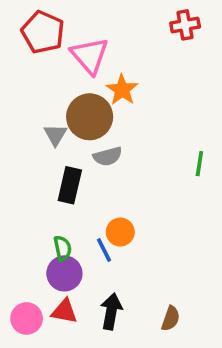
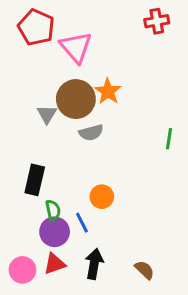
orange star: (122, 90) -> (108, 91), moved
black rectangle: (70, 185) -> (35, 180), moved
blue line: (104, 250) -> (82, 223), moved
red triangle: (64, 311) -> (55, 264), turned -30
brown semicircle: (171, 318) -> (145, 270), turned -65

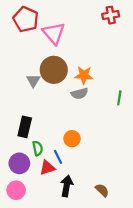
orange star: (108, 91) -> (84, 75), moved, turned -30
gray semicircle: (91, 133) -> (80, 94), moved
purple circle: (55, 232) -> (19, 163), moved
red triangle: (55, 264) -> (47, 168), moved

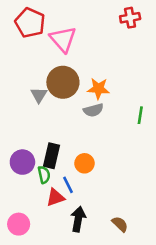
black rectangle: (25, 127) -> (52, 156), moved
purple circle: (19, 163) -> (22, 162), moved

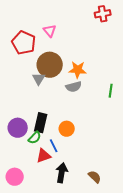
red pentagon: (30, 23) -> (24, 43), moved
pink triangle: (63, 39) -> (50, 31), size x0.6
gray triangle: (39, 95) -> (39, 79), moved
green semicircle: (44, 175) -> (35, 138), turned 56

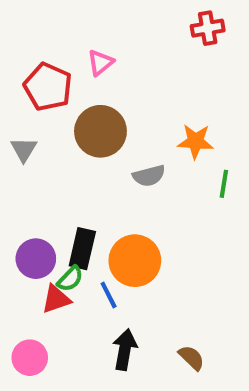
pink triangle: (50, 31) -> (100, 63), turned 32
orange star: (78, 70) -> (195, 141), moved
gray triangle: (39, 79) -> (24, 149), moved
orange circle: (67, 129) -> (135, 261), size x1.6
red triangle: (44, 156) -> (56, 299), moved

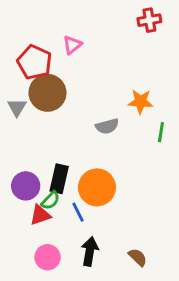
brown circle: (100, 131) -> (47, 93), moved
pink circle: (30, 358) -> (47, 257), moved

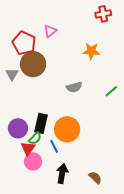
orange star: (141, 102) -> (91, 51), moved
green line: (161, 132) -> (111, 91), turned 40
red triangle: (40, 215) -> (28, 148), turned -35
pink circle: (47, 257) -> (33, 161), moved

